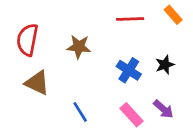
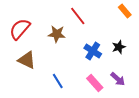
red line: (130, 19) -> (78, 16), moved, turned 54
red semicircle: (27, 40) -> (20, 29), turned 30

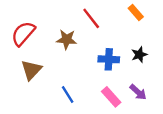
orange rectangle: (125, 11) -> (136, 12), moved
blue cross: (93, 51) -> (109, 59), turned -30
brown triangle: (27, 60) -> (31, 70), turned 48

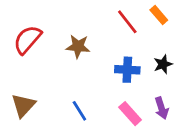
red line: (91, 18) -> (127, 22), moved
brown triangle: (31, 70) -> (23, 105), moved
purple arrow: (138, 92) -> (162, 108), turned 30

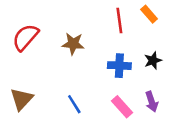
red line: (127, 22) -> (119, 21), turned 30

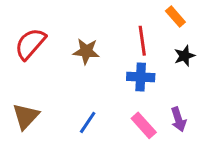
red line: (119, 21) -> (142, 41), moved
black star: (153, 60) -> (185, 56), moved
blue line: (74, 104) -> (88, 122), turned 66

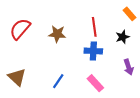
orange rectangle: (175, 17) -> (130, 14), moved
brown triangle: (26, 116) -> (17, 77), turned -30
purple arrow: (178, 119) -> (128, 67), moved

